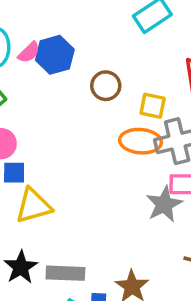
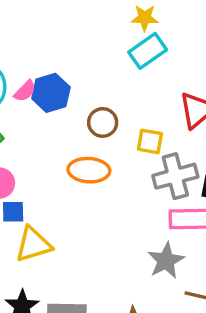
orange ellipse: (141, 141) -> (89, 170), moved
gray star: (164, 204) -> (166, 261), moved

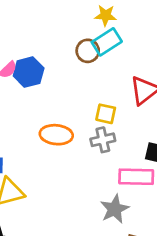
brown circle: (103, 122) -> (88, 51), moved
gray cross: (175, 176) -> (103, 140), moved, size x0.7

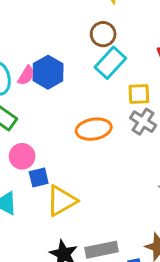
cyan rectangle: (107, 42) -> (110, 63), moved
gray cross: (103, 140) -> (143, 122), turned -30

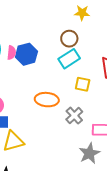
pink semicircle: (26, 75) -> (12, 53), turned -40
gray cross: (143, 122) -> (74, 116), moved

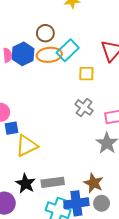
brown circle: (69, 39) -> (45, 33), moved
orange ellipse: (47, 100) -> (49, 55), moved

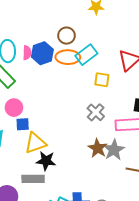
gray rectangle: (53, 182) -> (33, 179), moved
brown star: (94, 183) -> (98, 148), moved
black star: (26, 184) -> (46, 161), moved, turned -30

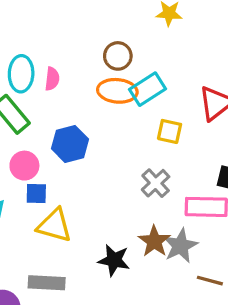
blue hexagon: (42, 53) -> (70, 144), moved
yellow triangle: (35, 143) -> (54, 225), turned 30
black star: (46, 161) -> (114, 260), moved

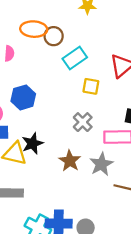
orange ellipse: (117, 91) -> (34, 29), moved
brown star: (154, 241) -> (70, 161), moved
black star: (114, 260) -> (32, 143), moved, turned -30

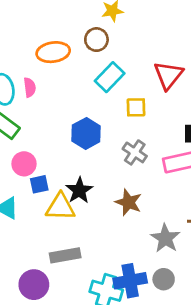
brown circle: (54, 36) -> (96, 40), moved
blue hexagon: (23, 97) -> (86, 133), moved
gray star: (101, 164) -> (165, 238), moved

